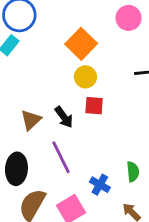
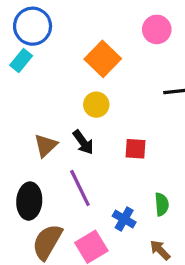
yellow circle: (85, 77) -> (96, 105), moved
red square: (94, 106) -> (135, 149), moved

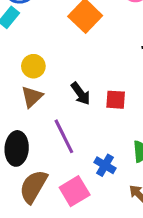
yellow circle: (96, 105) -> (33, 66), moved
black arrow: (83, 142) -> (81, 94), moved

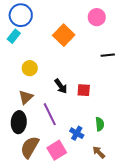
brown triangle: (32, 97) -> (26, 97), moved

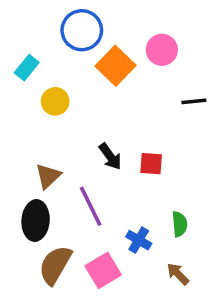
blue circle: (21, 15) -> (82, 30), moved
pink circle: (97, 17) -> (162, 50), moved
yellow circle: (30, 68) -> (55, 101), moved

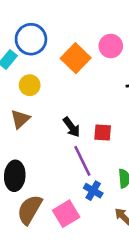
blue circle: (82, 30) -> (31, 39), moved
brown triangle: (48, 176) -> (20, 119), moved
purple line: (91, 206) -> (82, 161), moved

